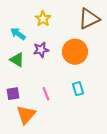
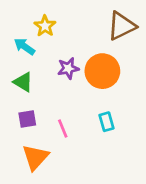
yellow star: (43, 19) -> (45, 26), moved
purple star: (41, 50) -> (68, 68), moved
purple square: (13, 94) -> (27, 119), moved

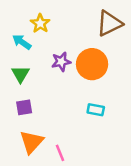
green triangle: (23, 82) -> (20, 74), turned 30
cyan rectangle: (106, 122) -> (96, 110), turned -63
pink line: (63, 128) -> (60, 153), moved

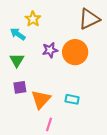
cyan rectangle: (96, 110) -> (72, 99), moved
orange triangle: (32, 142) -> (41, 99), moved
pink line: (60, 153) -> (49, 124), turned 40

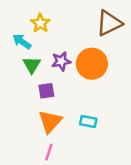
green triangle: (17, 60) -> (32, 65), moved
purple square: (20, 87) -> (46, 91), moved
pink line: (49, 124) -> (49, 152), moved

